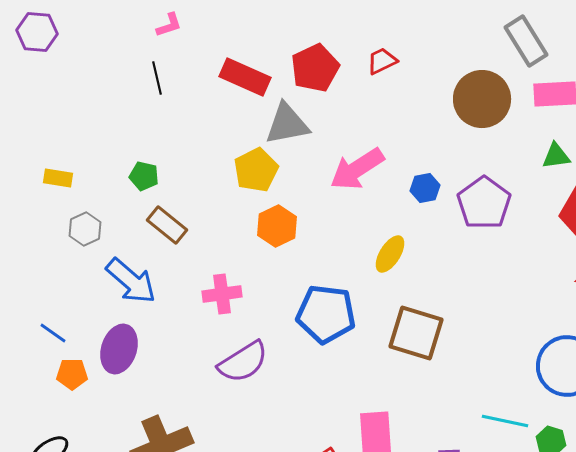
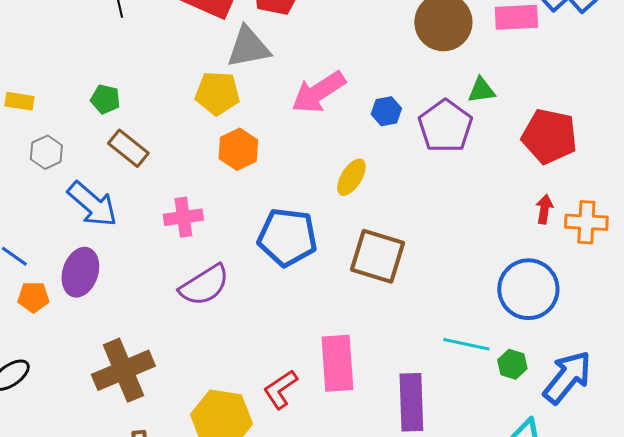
green triangle: (556, 156) -> (481, 90), moved
yellow pentagon: (256, 170) -> (217, 93), turned 30

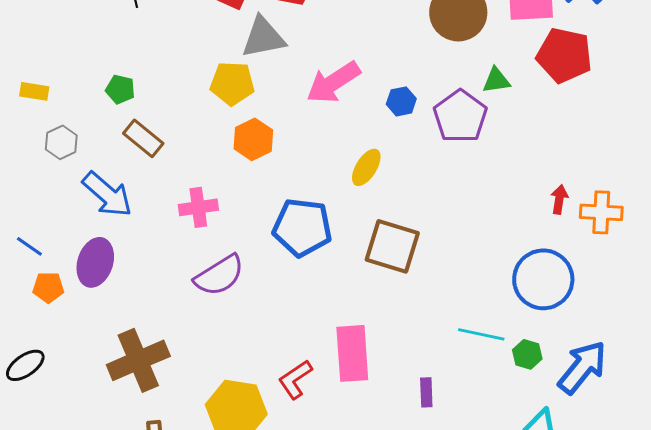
red pentagon: (549, 136) -> (564, 55), moved
purple rectangle: (411, 402) -> (426, 392), size x0.5

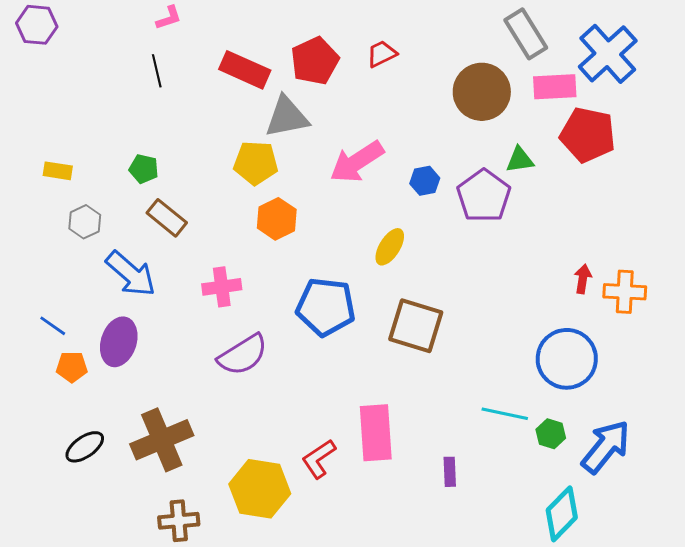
black ellipse: (25, 365) -> (85, 447), moved

